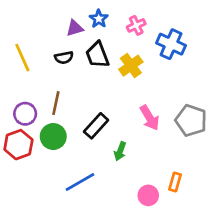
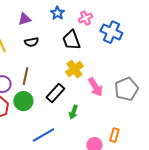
purple triangle: (75, 28) -> (24, 19), moved
black trapezoid: (97, 55) -> (71, 40), moved
yellow cross: (131, 66) -> (74, 69), moved
gray pentagon: (191, 120) -> (126, 89), turned 30

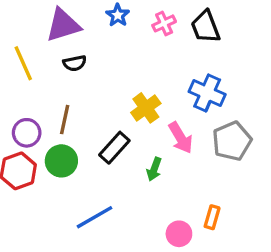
purple triangle: (24, 19) -> (63, 25), size x1.6
blue cross: (111, 32) -> (207, 93), moved
black trapezoid: (71, 40) -> (205, 27), moved
green arrow: (73, 112) -> (154, 169), moved

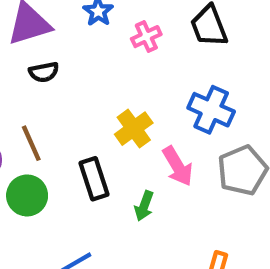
pink cross: (164, 23) -> (146, 37), moved
brown line: (65, 120) -> (31, 143), turned -36
black rectangle: (114, 148) -> (94, 179), turned -60

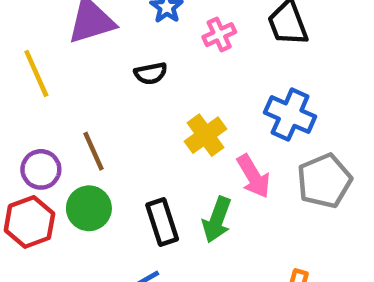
black semicircle: (44, 72) -> (151, 73), moved
black rectangle: (94, 179) -> (162, 222), moved
green arrow: (144, 206) -> (217, 220), size x1.4

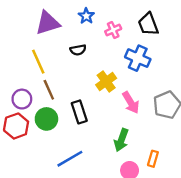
yellow line: (36, 73) -> (38, 62), moved
blue cross: (290, 115) -> (138, 58), moved
green arrow: (217, 220) -> (121, 140), moved
black rectangle: (162, 222) -> (79, 112), moved

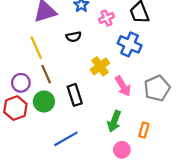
orange rectangle: (153, 159) -> (144, 130), moved

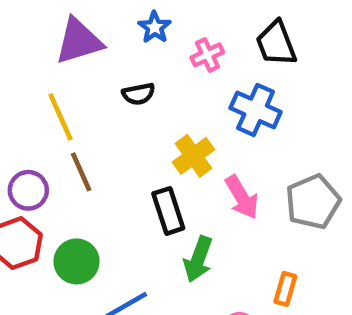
black rectangle: (75, 95) -> (168, 211), moved
green circle: (44, 101) -> (77, 261), moved
green arrow: (114, 121) -> (198, 259), moved

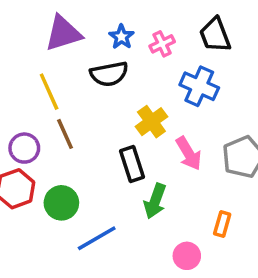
blue star: (155, 27) -> (121, 37), moved
black semicircle: (138, 94) -> (109, 74), size x1.5

